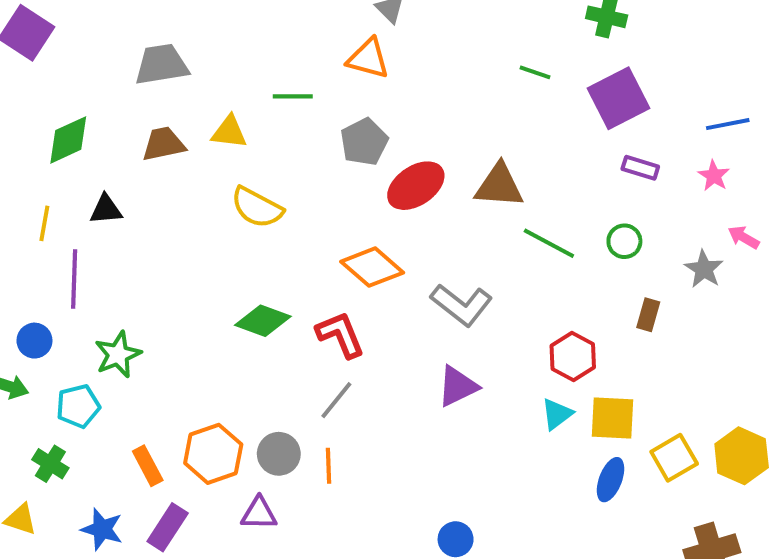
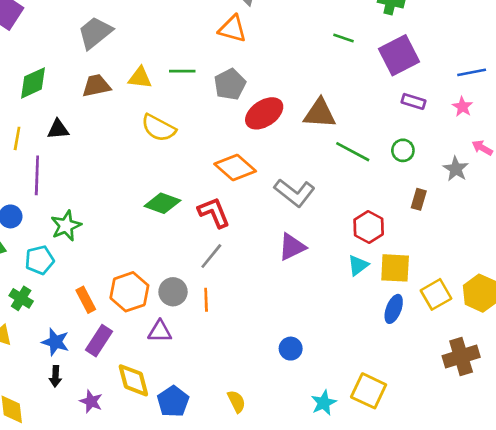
gray trapezoid: (162, 64) -> (95, 33), turned -30
green line: (293, 96) -> (182, 71), moved

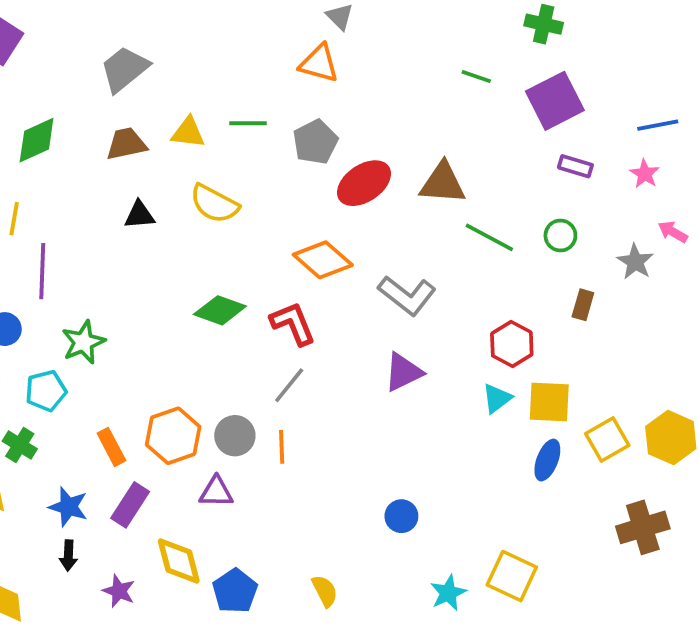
black triangle: (58, 129) -> (139, 215), moved

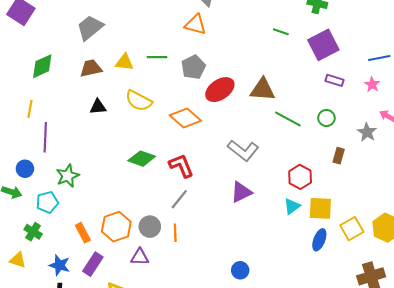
orange diamond: (323, 260) -> (185, 118), moved

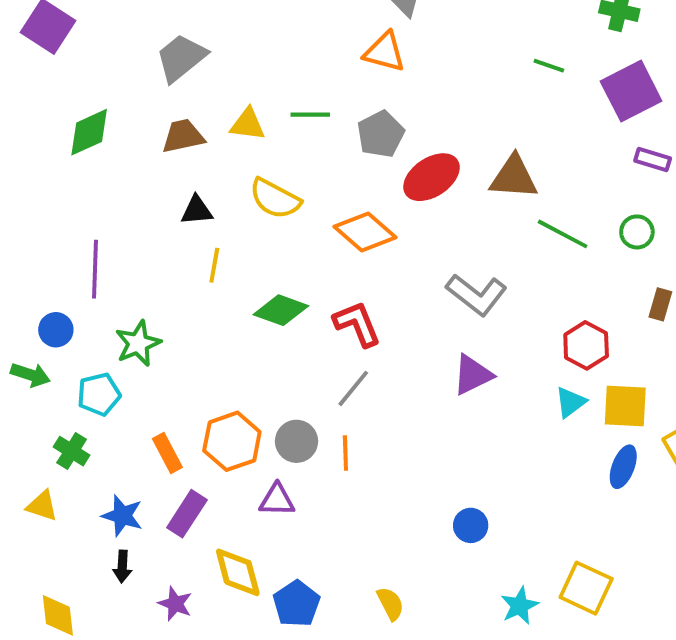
yellow line: (30, 109) -> (214, 265), moved

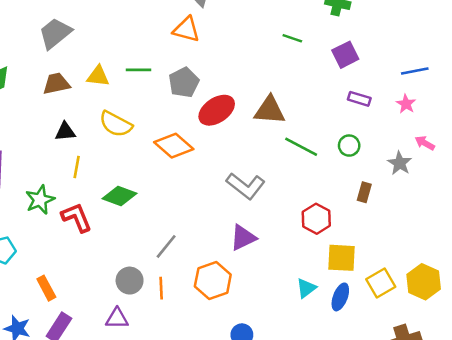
purple square: (631, 91) -> (345, 55), size x0.7
red L-shape: (357, 324) -> (77, 217), moved
green star: (138, 343) -> (40, 200), moved
cyan triangle: (570, 402) -> (306, 288), moved
orange hexagon: (232, 441) -> (213, 281), moved

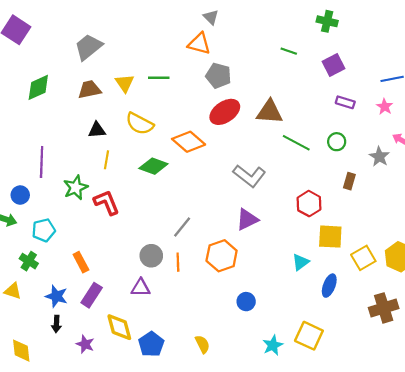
yellow triangle: (98, 76) -> (125, 83), turned 48
gray pentagon: (184, 82) -> (218, 76), moved, turned -30
green diamond: (119, 196) -> (153, 166), moved
blue ellipse: (340, 297) -> (329, 286), moved

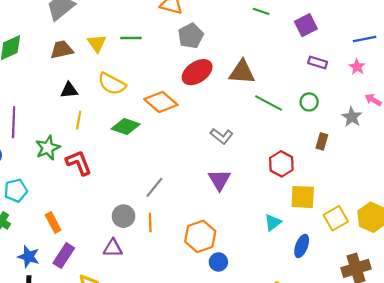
gray pentagon: (218, 76) -> (191, 36), turned 30
gray L-shape: (249, 176) -> (222, 136), size x0.7
purple triangle: (247, 220) -> (219, 180), turned -35
orange hexagon: (222, 256) -> (200, 236), moved

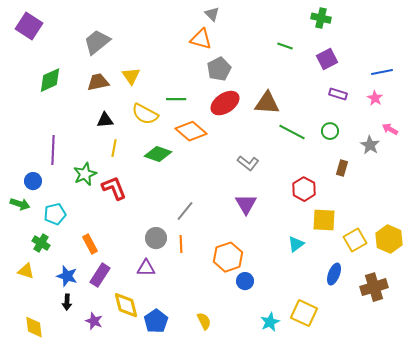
green line: (131, 38) -> (176, 99), moved
blue ellipse: (302, 246) -> (334, 274), moved

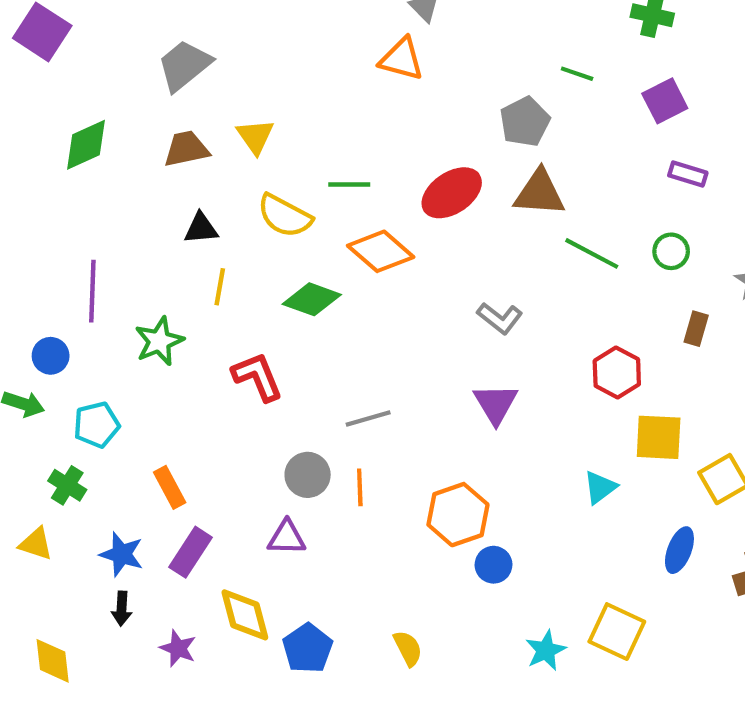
gray pentagon: (219, 69) -> (525, 122), moved
red L-shape: (114, 188) -> (257, 377), moved
gray line: (185, 211) -> (368, 418), turned 35

